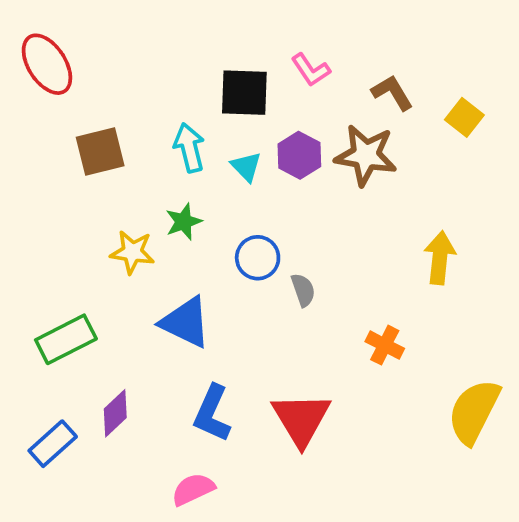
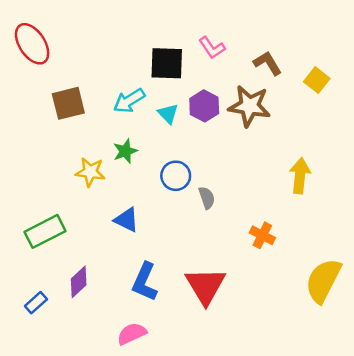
cyan arrow: (189, 148) -> (129, 101), turned -108
blue triangle: (185, 322) -> (127, 220), size x0.7
blue rectangle: (53, 444) -> (36, 303), size x0.7

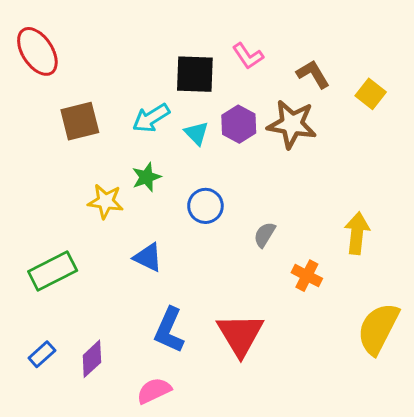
yellow arrow: (300, 176) -> (357, 233), moved
gray semicircle: (207, 198) -> (265, 235), moved, turned -130
purple diamond: (79, 282) -> (92, 359), moved

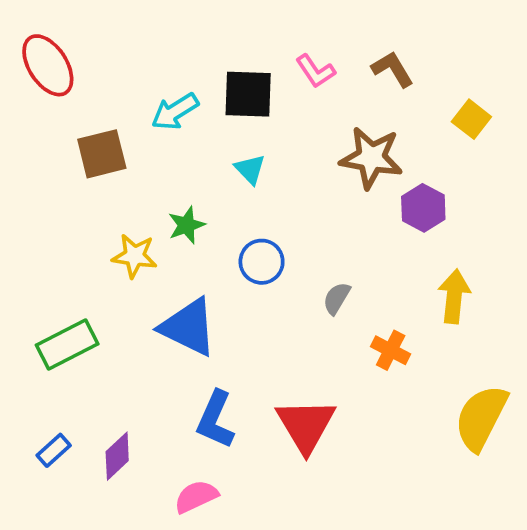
brown L-shape: (313, 74) -> (392, 69), moved
cyan arrow: (151, 118) -> (175, 112), moved
purple hexagon: (239, 124) -> (423, 208), moved
blue triangle: (148, 257) -> (188, 327), size x1.6

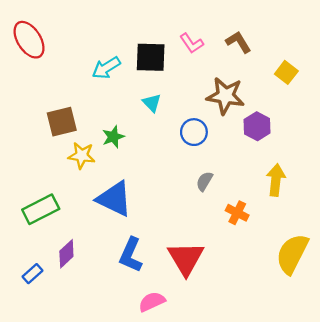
brown square: (102, 154) -> (62, 122), moved
blue circle: (262, 262) -> (194, 132), moved
purple diamond: (117, 456) -> (66, 254), moved
pink semicircle: (196, 497) -> (152, 302), moved

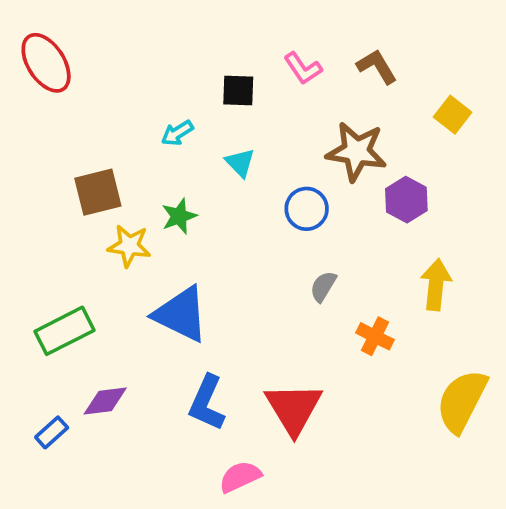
black square: (151, 57) -> (238, 91), size x0.7
cyan arrow: (106, 68) -> (177, 133), moved, size x0.7
purple diamond: (66, 254) -> (105, 401), turned 36

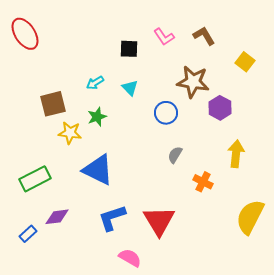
cyan arrow: (177, 133) -> (95, 83), moved
blue L-shape: (207, 403) -> (112, 218), turned 48
pink semicircle: (240, 477) -> (130, 258), turned 55

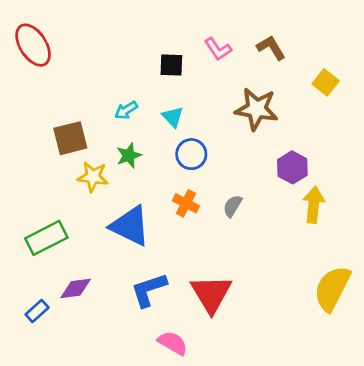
purple hexagon: (220, 108) -> (292, 167), moved
blue circle: (166, 113) -> (191, 154), moved
orange cross: (203, 182) -> (186, 203), moved

